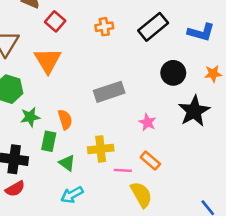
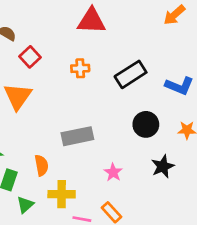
black star: (194, 111) -> (163, 166), size x0.7
orange semicircle: (65, 120) -> (41, 165), moved
green triangle: (67, 163) -> (25, 205), turned 36

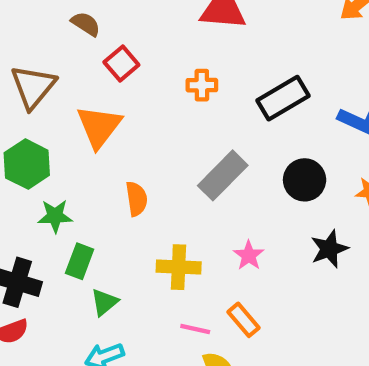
gray rectangle: (77, 136) -> (223, 175), moved, turned -36
orange semicircle: (41, 165) -> (136, 199), moved
yellow cross: (62, 194) -> (179, 267), moved

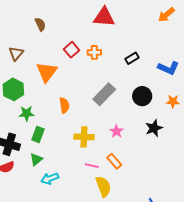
brown semicircle: (86, 24) -> (40, 24), turned 32
red square: (121, 64) -> (71, 50), moved
brown triangle: (33, 87) -> (16, 54), size x0.7
black rectangle: (283, 98) -> (132, 58), size x0.6
green triangle: (104, 302) -> (36, 159), moved

